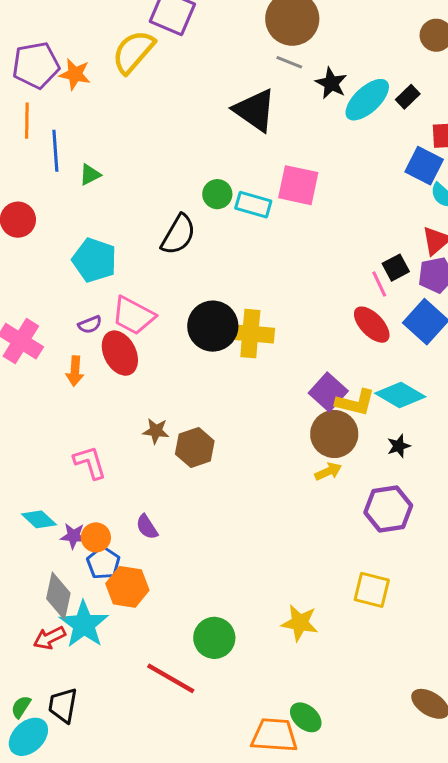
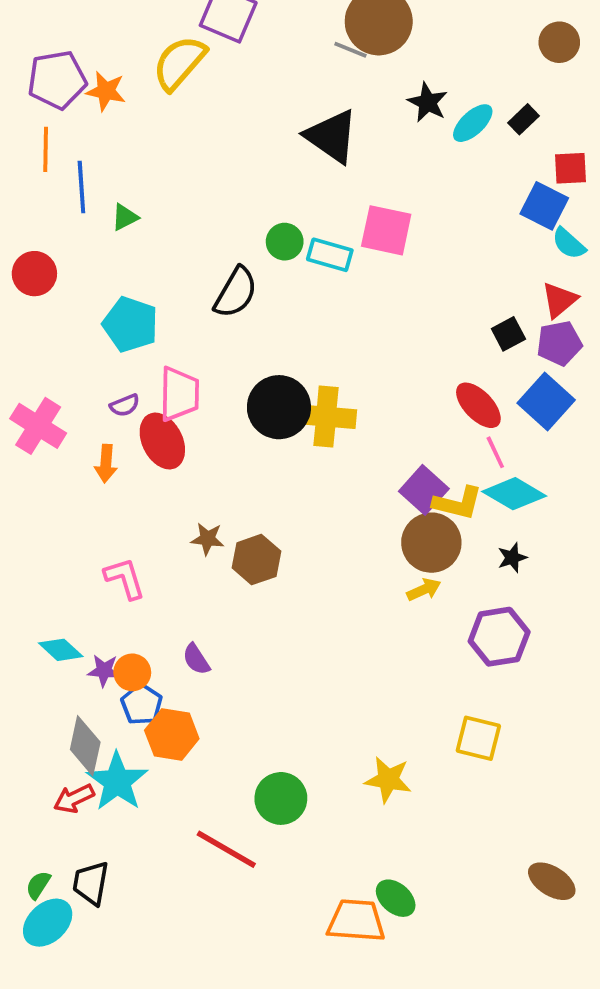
gray line: (289, 62) -> (350, 50), moved
cyan ellipse: (367, 100) -> (473, 123), size x0.7
pink line: (379, 284) -> (495, 452), moved
pink trapezoid: (133, 316) -> (179, 394), turned -117

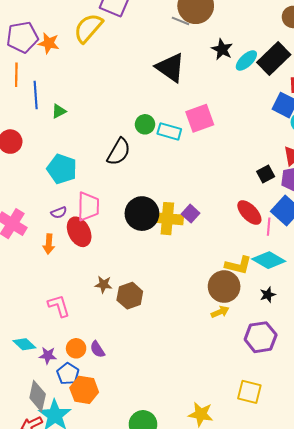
black rectangle: (524, 119) -> (274, 58), size x2.0
pink square: (386, 230) -> (200, 118), turned -32
pink line: (495, 452) -> (269, 227), moved, turned 30
purple square: (424, 490) -> (191, 214), moved, size x0.7
orange circle: (132, 672) -> (76, 348), moved

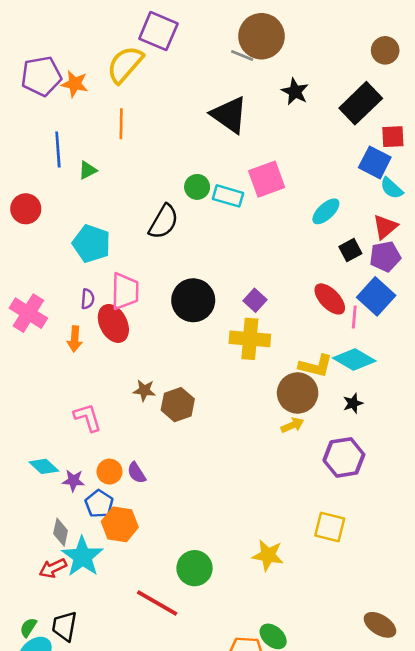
cyan ellipse: (246, 60) -> (326, 211), moved
orange line: (16, 75) -> (121, 124), moved
purple semicircle: (59, 213) -> (88, 299), turned -63
yellow cross: (167, 219) -> (250, 339), moved
gray diamond: (38, 396) -> (61, 532), size x0.7

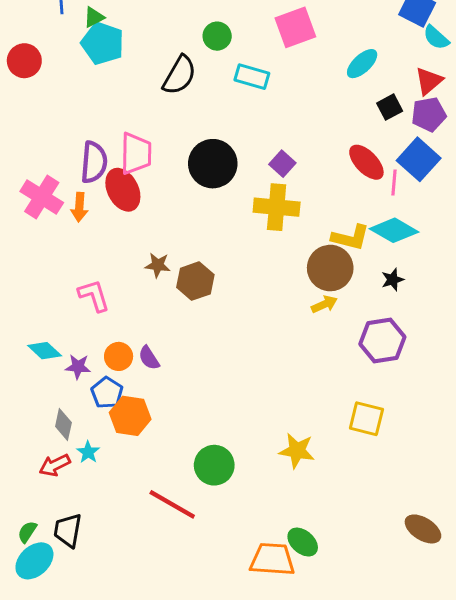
cyan rectangle: (228, 196) -> (252, 77), moved
cyan pentagon: (91, 244) -> (103, 43), moved
purple semicircle: (88, 299) -> (94, 162), size x1.8
pink cross: (28, 313) -> (42, 197), moved
cyan star: (82, 557) -> (88, 452), size x0.5

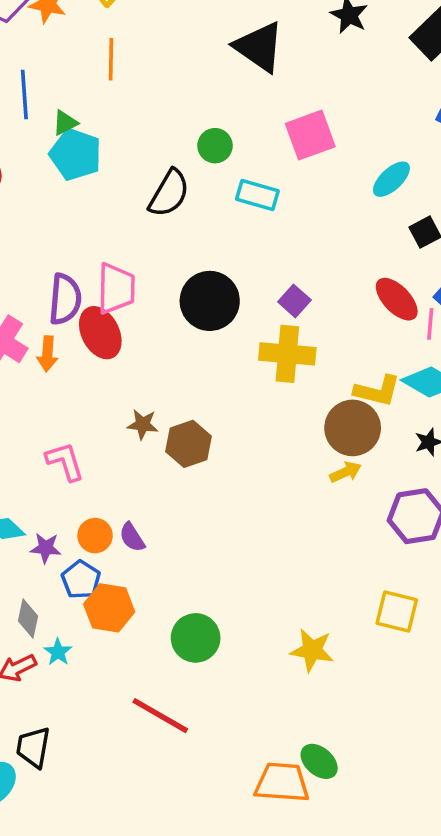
green circle: (214, 465) -> (196, 638), moved

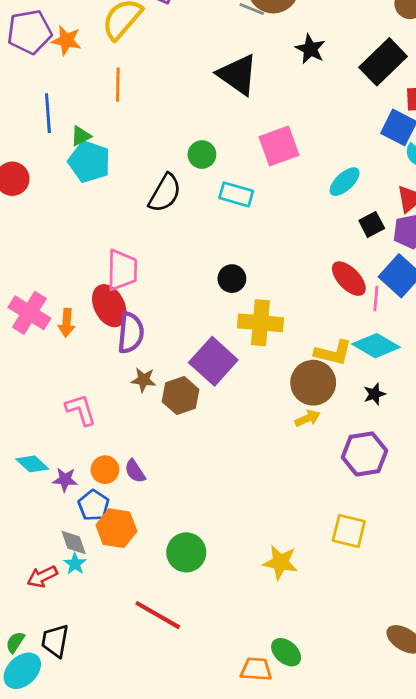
purple semicircle: (65, 299) -> (131, 333), moved
black circle: (210, 301) -> (232, 279), moved, size x0.6
purple square: (294, 301) -> (213, 361), moved, size x1.8
gray diamond: (28, 618) -> (74, 542), moved, turned -32
orange trapezoid: (282, 783) -> (256, 669), size x0.7

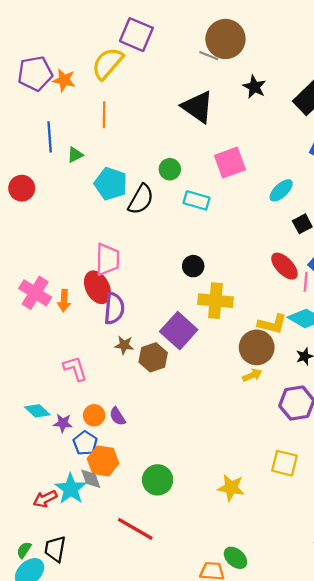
cyan pentagon: (89, 162) -> (111, 184), moved
gray diamond: (74, 542) -> (91, 479), moved
cyan star: (75, 564) -> (71, 489), size x1.8

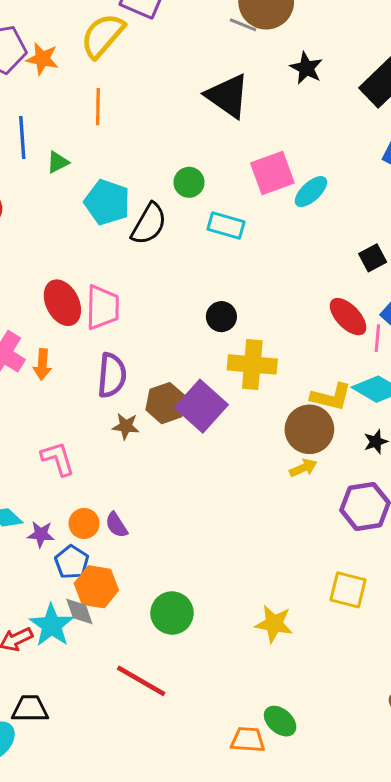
cyan ellipse: (281, 190) -> (311, 192), moved
red ellipse: (97, 287) -> (62, 303), moved
brown hexagon: (153, 357) -> (166, 403), moved
black trapezoid: (55, 549) -> (30, 709), turned 80

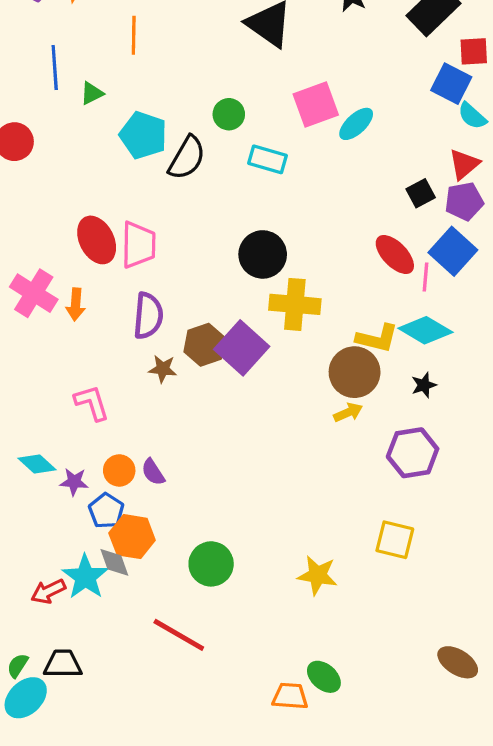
black circle: (221, 317) -> (263, 254), size x1.5

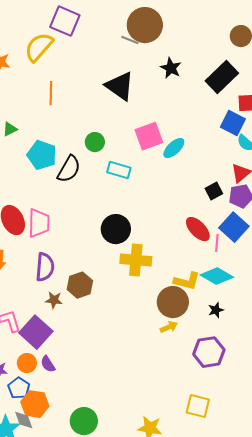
orange line: (134, 35) -> (51, 93), moved
purple square: (242, 348) -> (36, 332), moved

